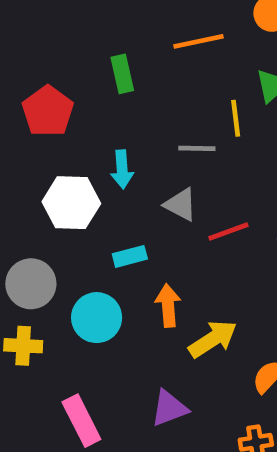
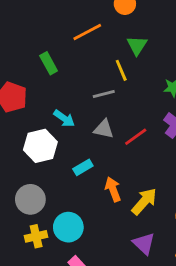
cyan arrow: (122, 169) -> (64, 118), turned -35
cyan circle: (97, 318) -> (68, 227), moved
purple triangle: (169, 408) -> (144, 244), moved, turned -40

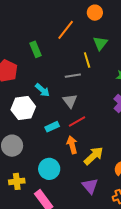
orange line: (87, 32) -> (66, 30), turned -30
gray triangle: (104, 129) -> (70, 101), turned 35
red line: (136, 137) -> (77, 122), moved
cyan circle: (68, 227) -> (49, 169), moved
yellow cross: (36, 236) -> (17, 181), moved

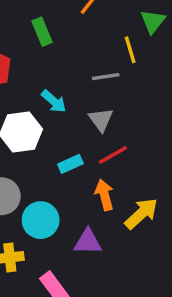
cyan circle: (49, 169) -> (41, 220), moved
purple triangle: (90, 186) -> (88, 242), moved, turned -48

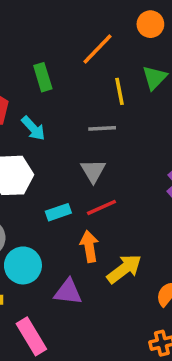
yellow line: (130, 50) -> (119, 91), moved
cyan arrow: (54, 101) -> (33, 128), moved

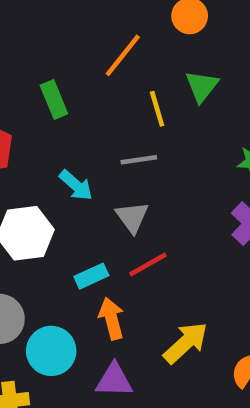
cyan arrow: (33, 128) -> (76, 185), moved
orange arrow: (89, 246) -> (111, 319), moved

